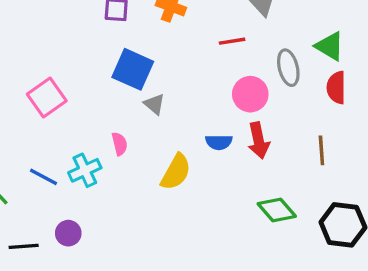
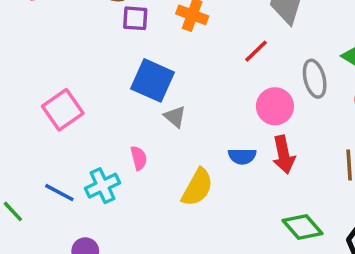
red line: (232, 41) -> (256, 51), turned -35

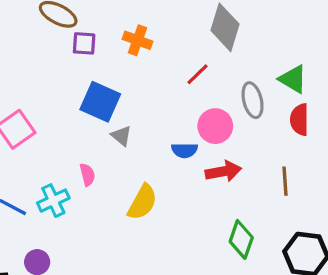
red arrow: (284, 155) -> (223, 171), turned -88
blue semicircle: (242, 156) -> (185, 150), moved
green diamond: (303, 227) -> (241, 239), turned 60

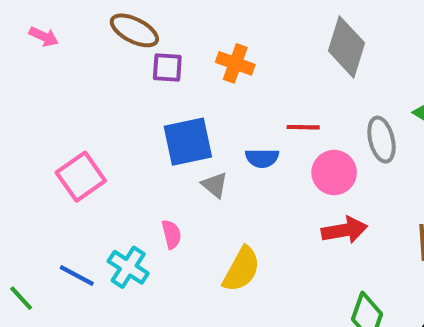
red line: (197, 74) -> (303, 127), moved, turned 45
blue square: (100, 102) -> (188, 142), turned -36
blue semicircle: (185, 150) -> (262, 158), moved
cyan cross: (53, 201) -> (128, 267), turned -32

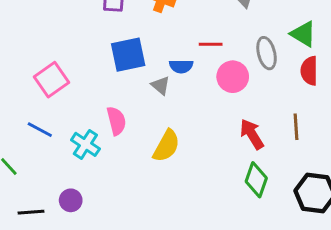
gray triangle: (215, 185) -> (161, 85), moved
red arrow: (344, 230) -> (252, 134), moved, turned -112
pink semicircle: (171, 234) -> (116, 121), size x1.4
blue line: (77, 275) -> (40, 130), moved

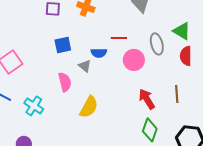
blue square: (128, 55) -> (63, 45), size x0.7
pink semicircle: (116, 121) -> (65, 82), moved

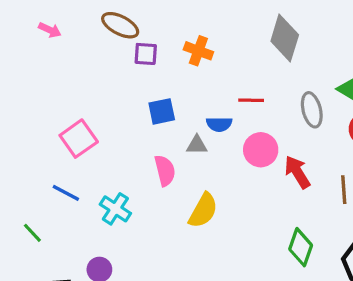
pink circle: (134, 60) -> (261, 150), moved
gray triangle: (85, 66) -> (197, 145), turned -40
red arrow: (147, 99) -> (297, 172), moved

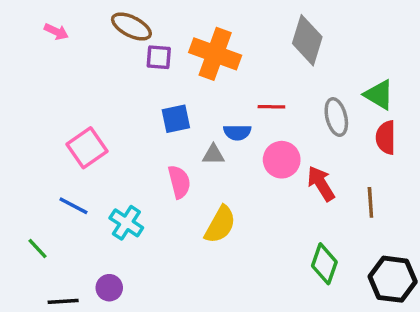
orange cross: (198, 51) -> (215, 54), size x1.6

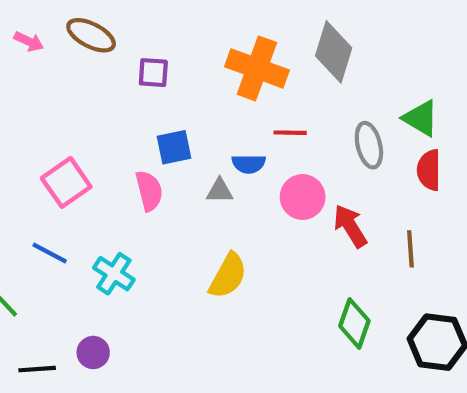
brown ellipse: (131, 27) -> (91, 35), moved
orange cross: (215, 54) -> (257, 68), moved
pink semicircle: (179, 182) -> (149, 191), moved

